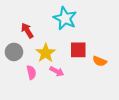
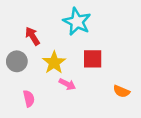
orange semicircle: (100, 61) -> (121, 91), moved
pink semicircle: (31, 72) -> (29, 99), moved

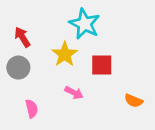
red arrow: (32, 36) -> (22, 37), moved
yellow star: (54, 63) -> (65, 54), moved

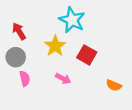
red square: (102, 65) -> (87, 55), turned 30
pink semicircle: (32, 109) -> (25, 79), moved

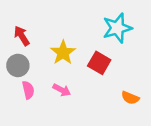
cyan star: (72, 20) -> (117, 28), moved, turned 30
pink arrow: (63, 79) -> (62, 90), moved

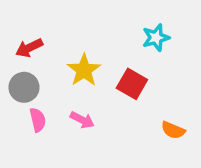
cyan star: (117, 28) -> (156, 38), size x0.7
red arrow: (22, 36) -> (29, 48), turned -84

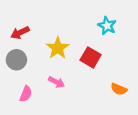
cyan star: (156, 38) -> (107, 26), turned -30
pink semicircle: (38, 120) -> (26, 94), moved, turned 35

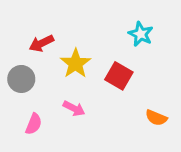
red arrow: (20, 33) -> (41, 43), moved

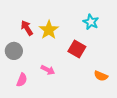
red arrow: (41, 43) -> (27, 28), turned 84
yellow star: (76, 63) -> (49, 30), moved

